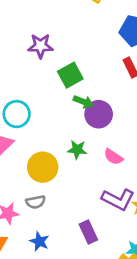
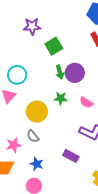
green arrow: (83, 102) -> (60, 72), moved, turned 56
gray semicircle: (36, 202) -> (33, 136), turned 64
purple rectangle: (88, 232) -> (71, 156), turned -35

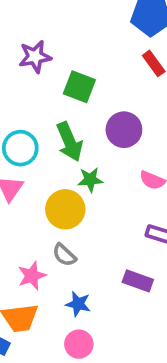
green square: (54, 46) -> (79, 87), turned -30
green arrow: (60, 72) -> (69, 142), moved, size x1.5
green star: (61, 98) -> (90, 180), moved

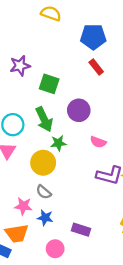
pink star: (32, 276) -> (23, 206), turned 30
purple rectangle: (138, 281) -> (81, 230), moved
blue star: (78, 304) -> (45, 218), moved

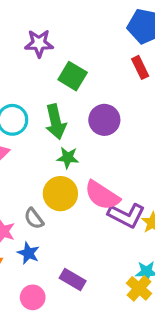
pink semicircle: (98, 142) -> (102, 195), moved, size x1.6
yellow circle: (43, 163) -> (60, 194), moved

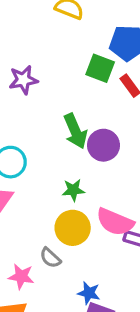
green square: (73, 76) -> (100, 68), moved
green arrow: (56, 122) -> (75, 131), moved
blue star: (28, 253) -> (89, 293), moved

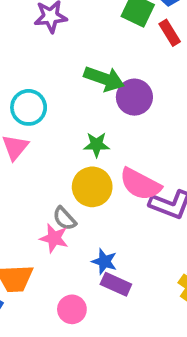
green arrow: (75, 131) -> (104, 79), turned -52
pink star: (21, 276) -> (54, 238), moved

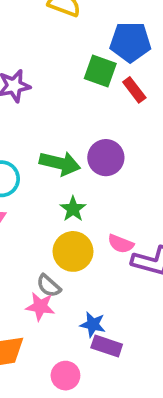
green arrow: (104, 79) -> (60, 163), moved
green star: (97, 145) -> (73, 209), turned -30
pink semicircle: (140, 184) -> (121, 244), size x0.6

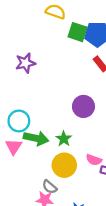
green square: (100, 71) -> (78, 32), moved
green arrow: (60, 163) -> (36, 138), moved

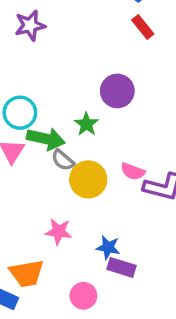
green star: (64, 139) -> (86, 124), moved
gray semicircle: (50, 187) -> (63, 160), moved

